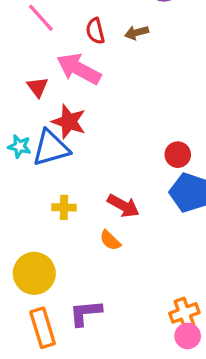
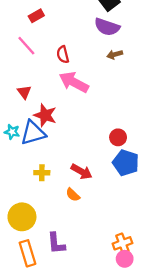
brown arrow: (137, 33) -> (115, 55), moved
pink arrow: (79, 69) -> (74, 82), moved
purple L-shape: (85, 313) -> (56, 243), turned -90

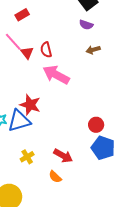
purple semicircle: (107, 27) -> (86, 25), size x0.6
red triangle: (24, 92) -> (27, 53), moved
yellow cross: (42, 173) -> (27, 157), turned -32

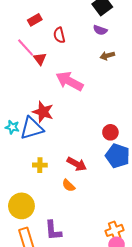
red semicircle: (46, 50) -> (59, 35), moved
yellow cross: (27, 157) -> (40, 165), turned 32

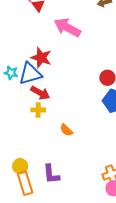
red arrow: (77, 164) -> (40, 93), moved
yellow circle: (21, 206) -> (20, 166), moved, size x0.6

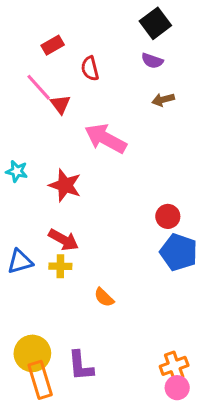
cyan star: (11, 73) -> (17, 171), moved
blue triangle: (30, 74) -> (20, 262), moved, size x0.7
yellow circle: (20, 166) -> (32, 353), size x1.5

